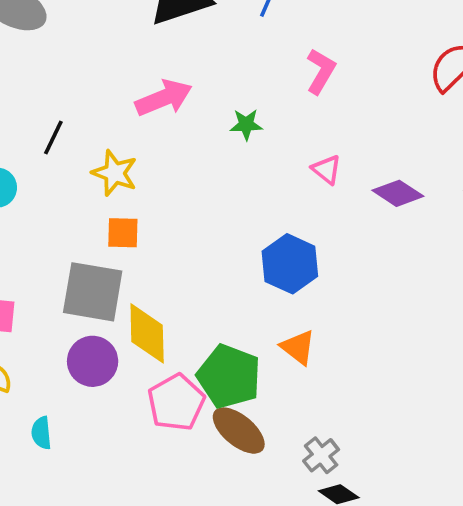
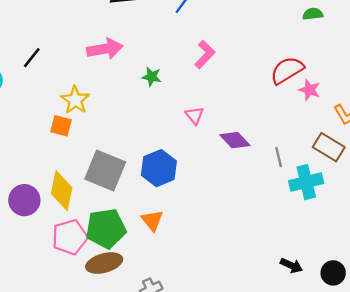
yellow star: (115, 173) -> (75, 100), moved
gray square: (93, 292) -> (105, 171), moved
green pentagon: (229, 376) -> (106, 229), turned 30
brown ellipse: (239, 431) -> (104, 263), turned -68

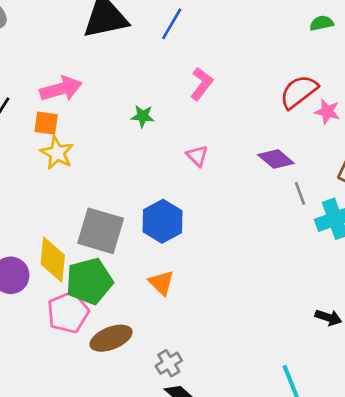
pink arrow: (105, 49) -> (61, 89), moved
orange square: (61, 126) -> (46, 123), moved
purple diamond: (235, 140) -> (276, 159), moved
green pentagon: (106, 229) -> (89, 281), moved

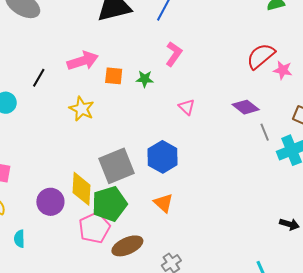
pink L-shape: (201, 84) -> (174, 54), moved
orange square: (46, 123) -> (114, 76), moved
gray square: (101, 231) -> (117, 166), turned -36

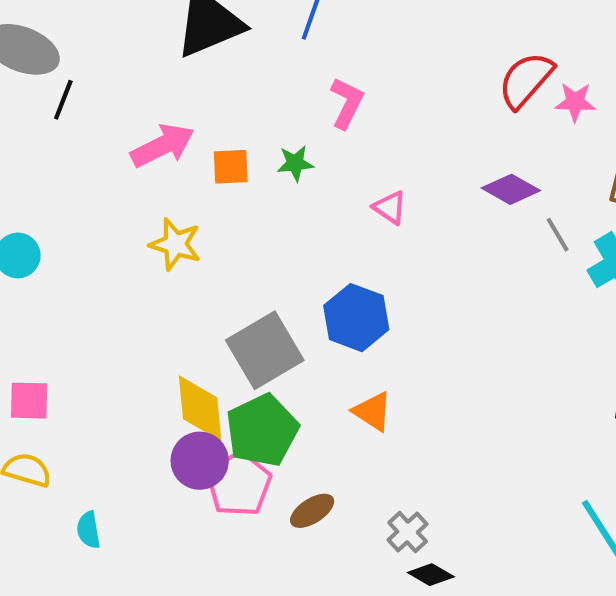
black line: (39, 78) -> (63, 100), moved
purple circle: (50, 202) -> (200, 461), moved
brown ellipse: (127, 246) -> (312, 511), size x0.7

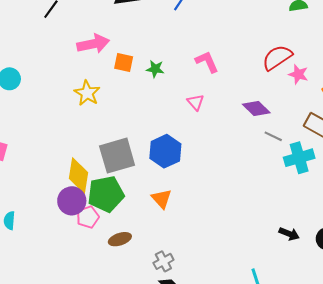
pink L-shape: (347, 103) -> (207, 62), moved, turned -65
gray line: (558, 235) -> (273, 136), turned -48
pink pentagon: (239, 484) -> (88, 217), size x0.7

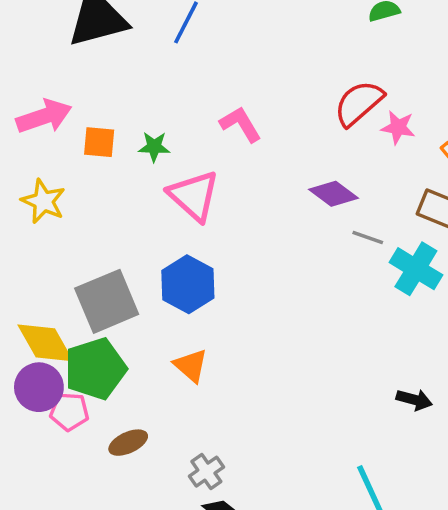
pink triangle: (195, 102) -> (194, 196), moved, size x1.8
cyan cross: (299, 158) -> (416, 269), turned -36
yellow diamond: (79, 176) -> (45, 343), turned -32
pink pentagon: (88, 217) -> (69, 412), turned 30

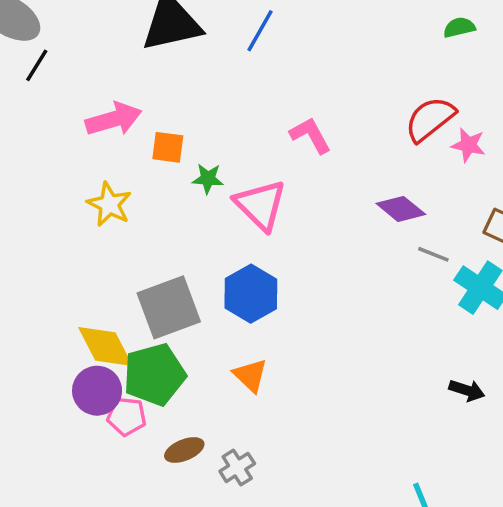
green star: (154, 147) -> (208, 179), moved
black arrow: (414, 400) -> (467, 390), moved
gray cross: (206, 472) -> (237, 467), moved

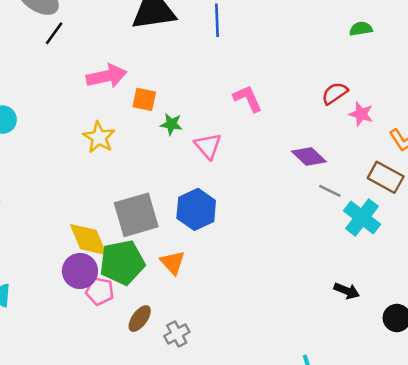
blue line: (260, 31) -> (217, 20), turned -36
red semicircle: (430, 119) -> (335, 93), size x0.7
pink triangle: (260, 205) -> (208, 146), size x0.7
orange triangle: (250, 375) -> (173, 263), moved
brown ellipse: (184, 450) -> (140, 319), turned -36

